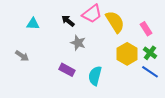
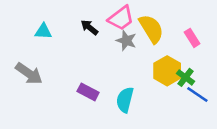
gray star: (78, 43) -> (126, 41), moved
green cross: (150, 53) -> (186, 77), moved
gray arrow: (22, 56) -> (29, 73), size x1.5

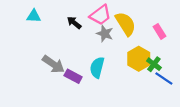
cyan triangle: (43, 31) -> (34, 16), moved
gray arrow: (29, 73) -> (53, 64), moved
cyan semicircle: (125, 100) -> (97, 67), moved

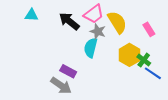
black arrow: (74, 23) -> (69, 21), size x1.5
gray arrow: (53, 64) -> (61, 86), moved
cyan semicircle: (97, 67) -> (91, 48), moved

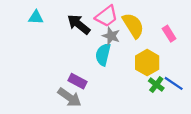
green cross: (144, 60) -> (156, 85), moved

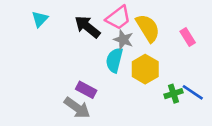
cyan triangle: (36, 17) -> (40, 19), turned -49
yellow hexagon: (147, 63) -> (145, 69), moved
green cross: (156, 85) -> (173, 94), turned 35

